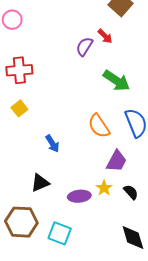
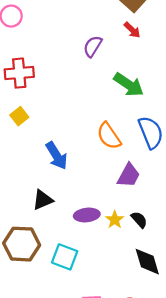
red arrow: (105, 36) -> (132, 30), moved
blue arrow: (52, 144) -> (57, 156), size x1.4
yellow star: (104, 188) -> (115, 220), moved
black semicircle: (131, 192) -> (139, 220), moved

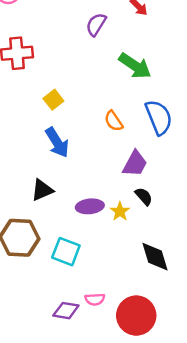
yellow square: (19, 116) -> (53, 100), moved
orange semicircle: (109, 136) -> (114, 121), size x0.7
black semicircle: (139, 220) -> (144, 196), moved

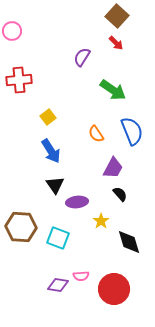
black triangle: (42, 190) -> (55, 185), moved, turned -42
yellow star: (120, 211) -> (101, 221), moved

